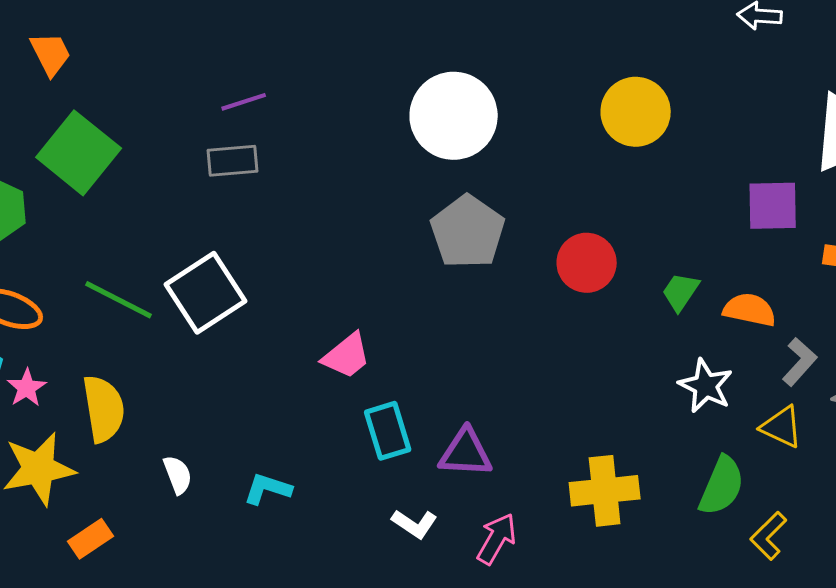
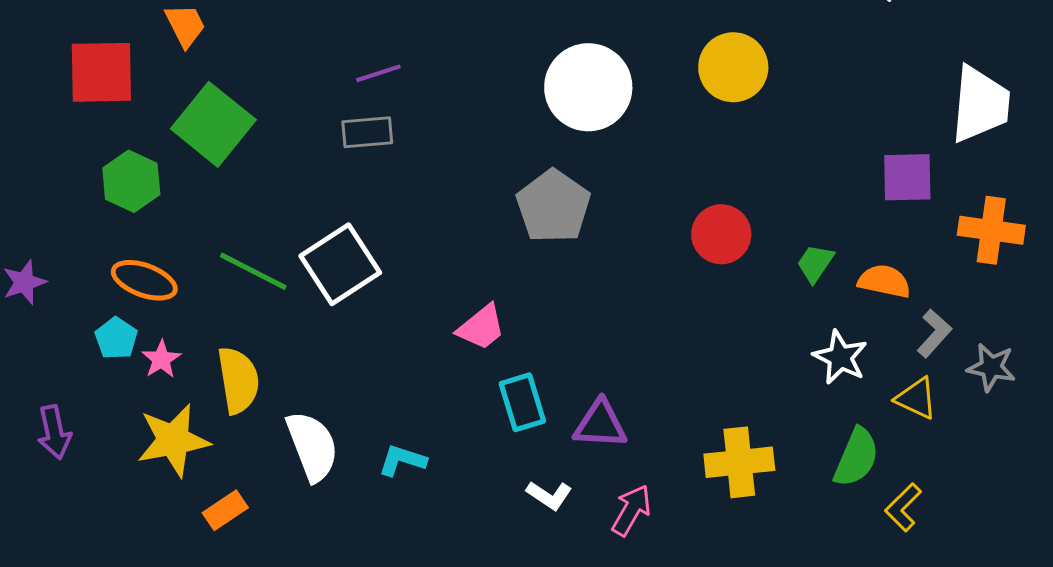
yellow circle: (636, 112) -> (733, 67), moved
gray pentagon: (468, 232) -> (553, 206), moved
white semicircle: (178, 475) -> (312, 446), size x1.8

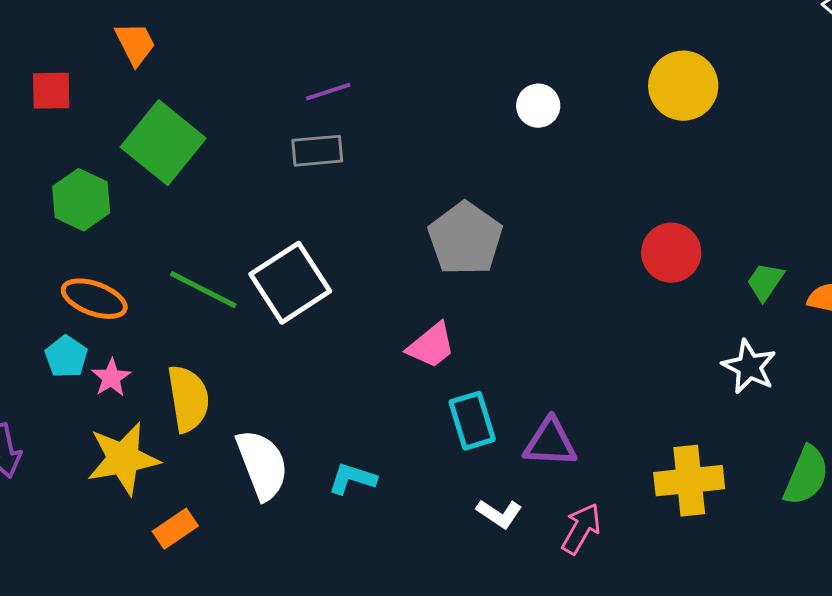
red square: (101, 72) -> (51, 91), size x0.6
white circle: (588, 87) -> (538, 106), size x0.5
gray pentagon: (553, 206) -> (465, 239), moved
white star: (840, 357) -> (749, 367), moved

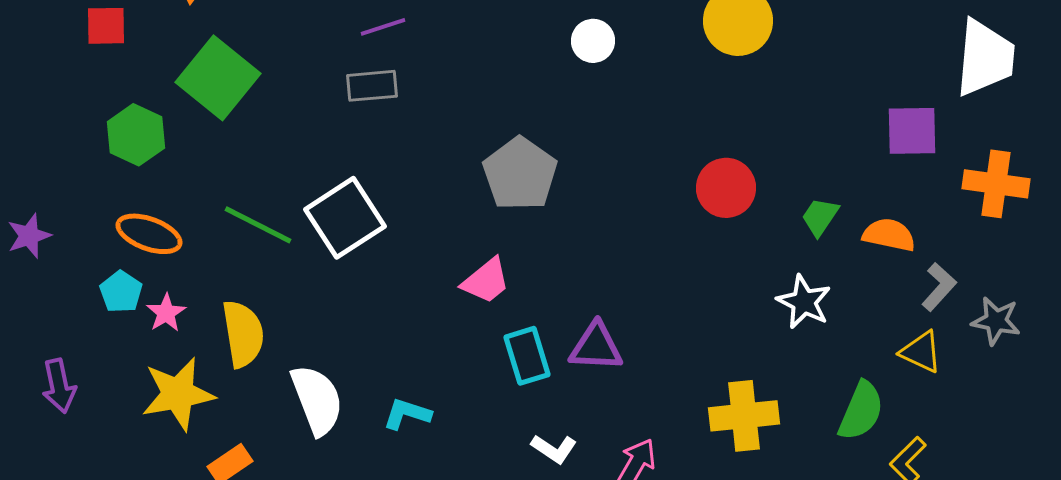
purple triangle: (550, 443) -> (596, 347), moved

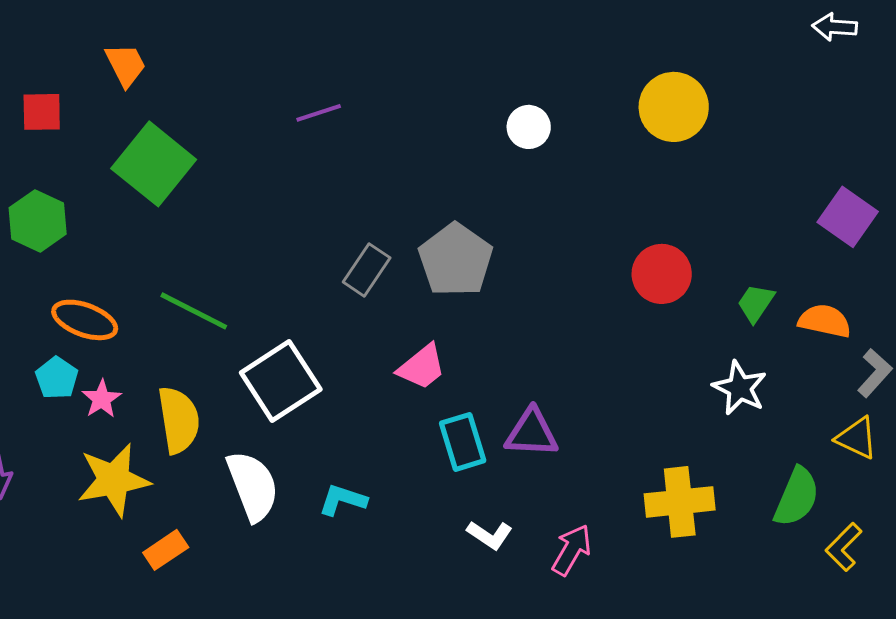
gray rectangle: (372, 86) -> (367, 270), moved, turned -51
purple square: (912, 131) -> (848, 217), turned 36
green hexagon: (136, 135) -> (38, 221), moved
white square: (345, 218) -> (281, 381), moved

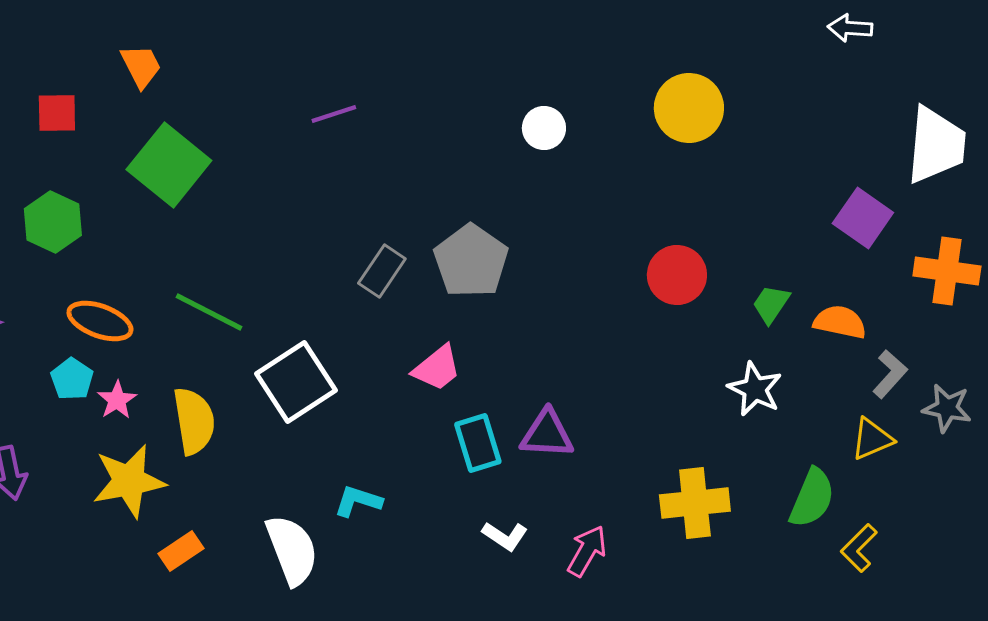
yellow triangle: (857, 438) -> (872, 439), turned -48
white semicircle: (253, 486) -> (292, 550), moved

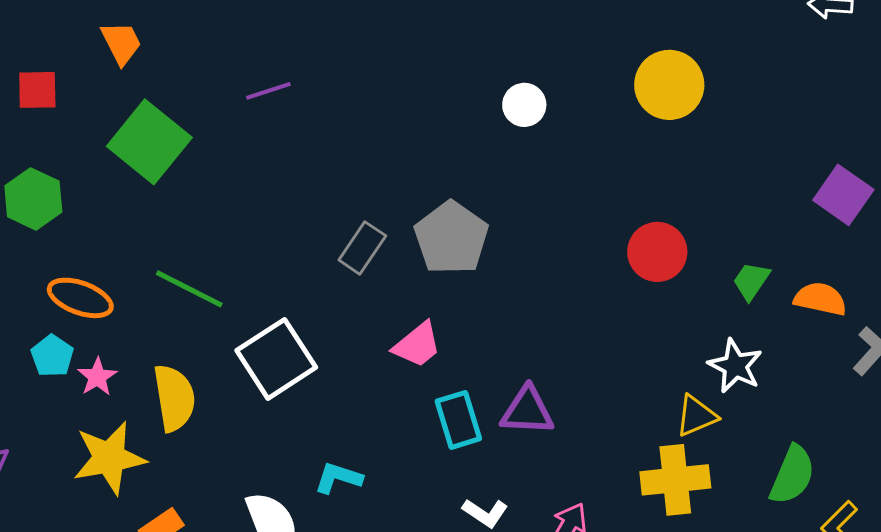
purple line: (334, 114) -> (268, 91), moved
yellow triangle: (872, 439) -> (696, 416), moved

